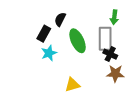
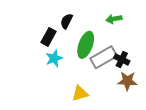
green arrow: (114, 17) -> (114, 19), moved, turned 72
gray rectangle: (105, 39) -> (104, 57), moved, turned 60
green ellipse: (78, 41) -> (86, 45), turned 45

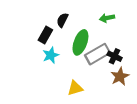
brown star: (127, 81) -> (120, 76), turned -30

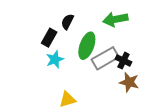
green arrow: (107, 18) -> (115, 19), size x1.5
brown star: (120, 76) -> (129, 82), turned -30
yellow triangle: (75, 88) -> (67, 99), moved

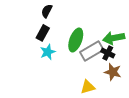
green arrow: (115, 19) -> (114, 38), moved
black semicircle: (67, 22) -> (47, 11), moved
yellow triangle: (67, 99) -> (88, 87), moved

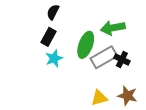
green arrow: (114, 38) -> (113, 28), moved
brown star: (113, 72) -> (128, 96), moved

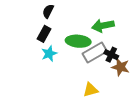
green ellipse: (86, 45) -> (78, 41), turned 75
brown star: (128, 96) -> (121, 67), moved

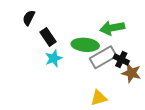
black semicircle: (48, 11) -> (29, 18), moved
black rectangle: (44, 34) -> (48, 37), turned -63

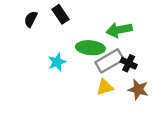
black rectangle: (48, 37) -> (61, 14), moved
brown star: (131, 73) -> (138, 90), moved
yellow triangle: (99, 98) -> (105, 87), moved

